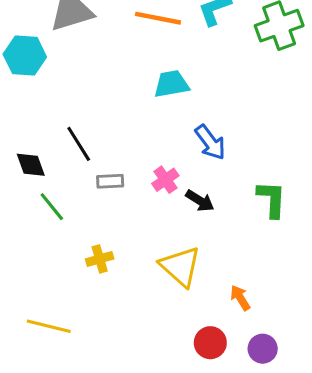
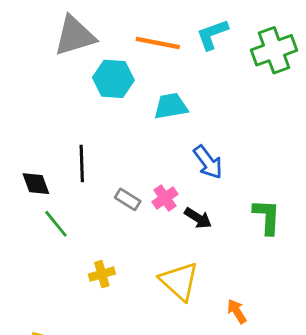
cyan hexagon: (25, 56) -> (113, 79), moved
black line: (79, 144) -> (82, 164), turned 30
gray rectangle: (110, 181) -> (128, 199), moved, turned 35

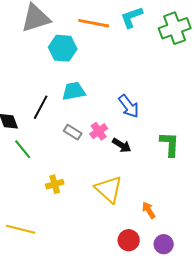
cyan trapezoid: (171, 106) -> (74, 91), moved
black line: (82, 164) -> (41, 107), turned 30

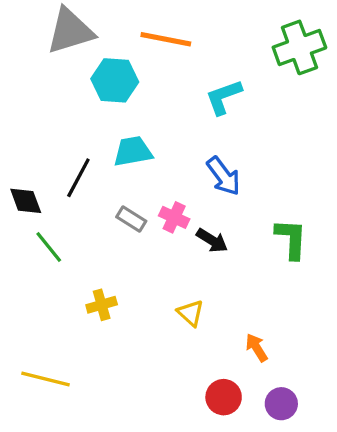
cyan L-shape: (132, 17) -> (224, 97), moved
pink cross: (99, 131) -> (174, 217), turned -30
yellow triangle: (109, 189) -> (191, 313), size x0.6

